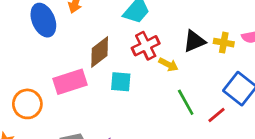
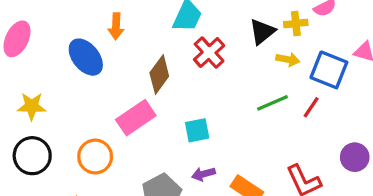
yellow arrow: (168, 64) -> (288, 59), moved
cyan square: (121, 82) -> (197, 130), moved
green line: (186, 102) -> (273, 103), turned -68

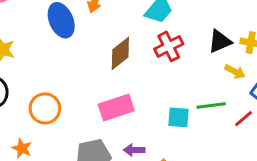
pink rectangle: (136, 118) -> (116, 108), moved
cyan square: (197, 130) -> (179, 117), moved

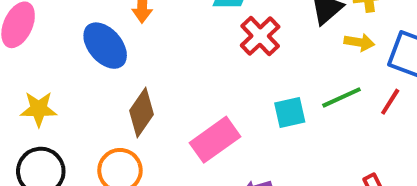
brown diamond: (120, 53) -> (141, 112), moved
cyan square: (179, 117) -> (290, 112), moved

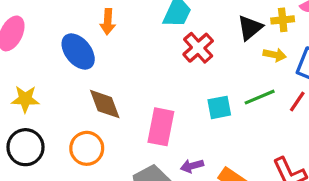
brown diamond: (141, 112) -> (105, 104), turned -57
pink rectangle: (215, 140) -> (161, 127), turned -45

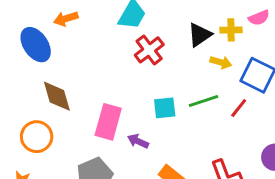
orange arrow: (108, 22) -> (66, 19), turned 65
purple arrow: (192, 166) -> (138, 141), moved, turned 35

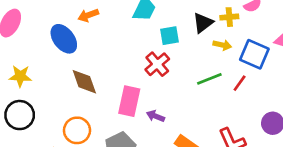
red cross: (149, 50) -> (157, 64), moved
cyan square: (165, 108) -> (169, 36), moved
orange circle: (37, 137) -> (77, 130), moved

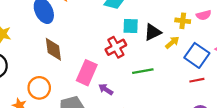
black triangle: (203, 23) -> (153, 32), moved
yellow arrow: (222, 45) -> (172, 42), turned -64
green line: (209, 79) -> (143, 71), moved
red line: (240, 83) -> (197, 80), moved, turned 32

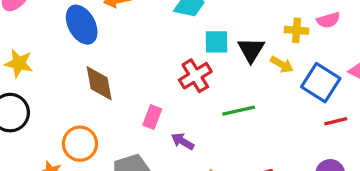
black triangle: (153, 32) -> (251, 50), turned -30
yellow arrow: (172, 42) -> (282, 64), turned 72
pink rectangle: (87, 73) -> (152, 117), size x0.6
red line: (197, 80) -> (336, 121), moved

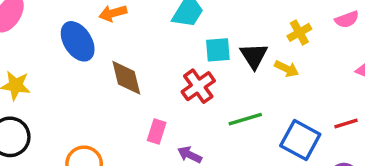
pink semicircle: (328, 20) -> (347, 19), moved
yellow cross: (296, 30) -> (299, 32), turned -30
brown diamond: (99, 83) -> (126, 78), moved
blue square: (321, 83) -> (300, 140), moved

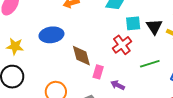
blue ellipse: (78, 41) -> (51, 35), moved, turned -65
brown diamond: (126, 78) -> (81, 56), moved

